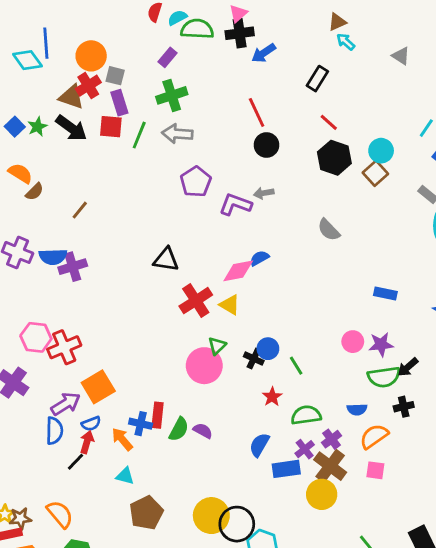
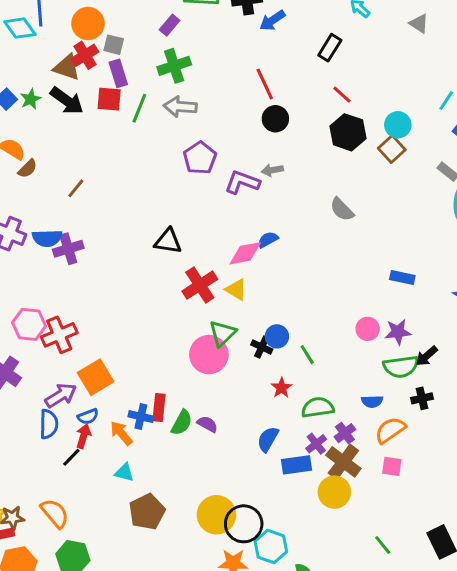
green triangle: (217, 346) -> (222, 333), size x1.4

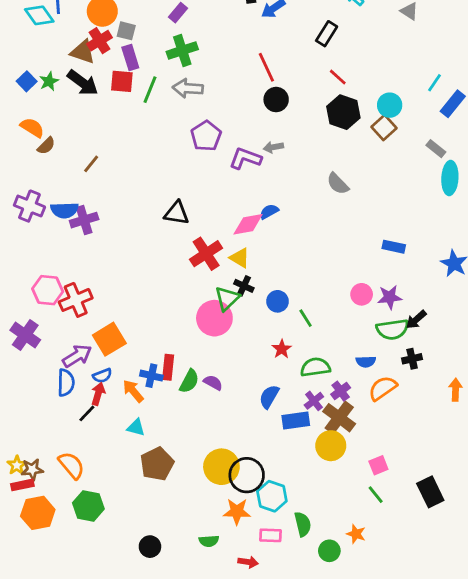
black cross: (262, 347) -> (244, 286), moved
pink square: (392, 466) -> (378, 465), moved, turned -30

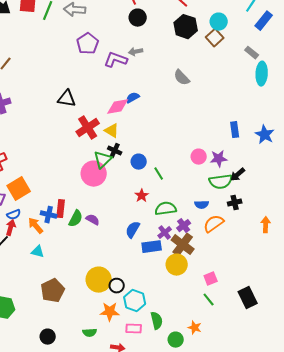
blue rectangle: (394, 247) -> (235, 130), moved, turned 70
brown pentagon: (157, 464) -> (53, 291), moved
black circle: (247, 475) -> (117, 286), size x0.6

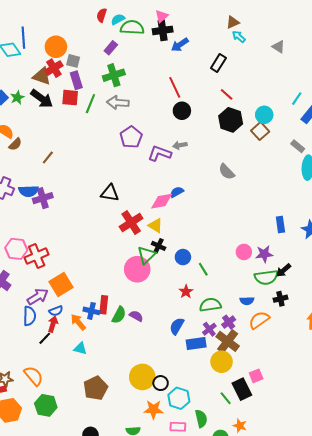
black rectangle: (248, 298) -> (242, 389), moved
green line: (209, 300) -> (226, 398), moved

